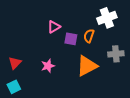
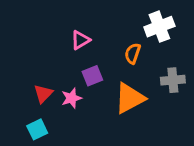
purple square: (71, 39) -> (92, 76), moved, turned -32
red triangle: (15, 63) -> (43, 94), moved
cyan square: (14, 87) -> (37, 129), moved

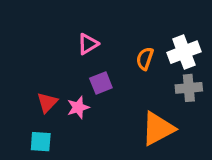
white cross: (159, 27) -> (184, 52), moved
orange triangle: (130, 98) -> (158, 129), moved
cyan square: (37, 129) -> (41, 142), turned 30

